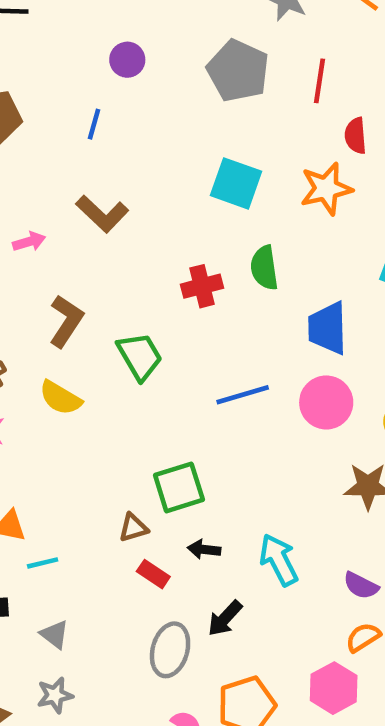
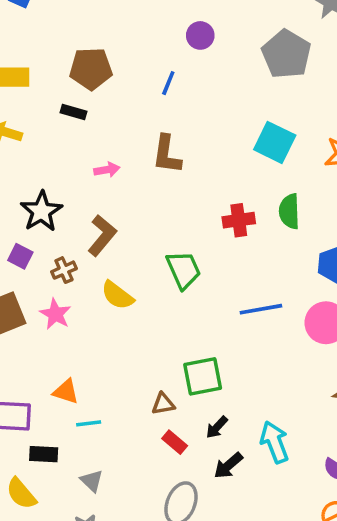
brown L-shape: (102, 214) -> (167, 154), turned 48
brown L-shape: (66, 321) -> (102, 235), moved
black arrow: (204, 549) -> (217, 427), turned -60
black arrow: (225, 618) -> (228, 466), moved

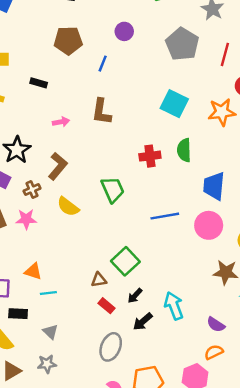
brown pentagon: (91, 69) -> (68, 41), moved
pink star: (55, 314) -> (26, 219), turned -30
green square: (203, 376) -> (125, 261), turned -32

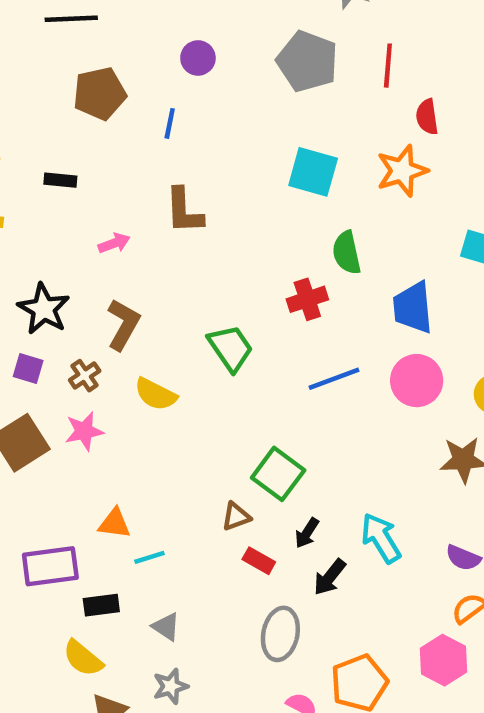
red cross: (150, 156) -> (307, 299), moved

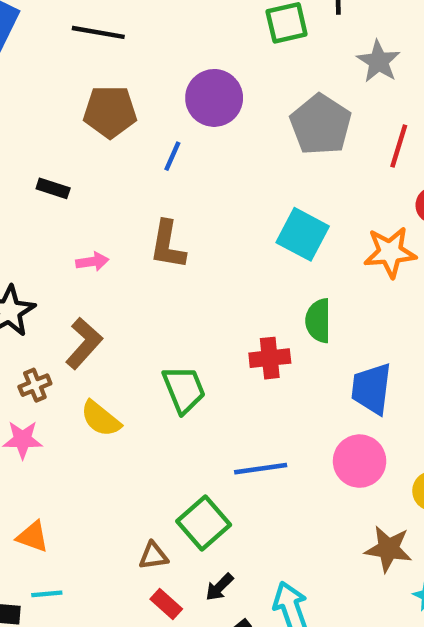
purple circle: (198, 58) -> (214, 98), size x1.6
blue line: (334, 379) -> (261, 469), moved
cyan line: (149, 557) -> (47, 594), moved

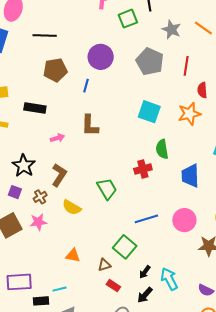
black rectangle: (53, 188) -> (35, 108), size x1.5
pink circle: (360, 461) -> (184, 220), moved
orange triangle: (33, 537) -> (73, 255), moved
black arrow: (219, 587) -> (145, 272), moved

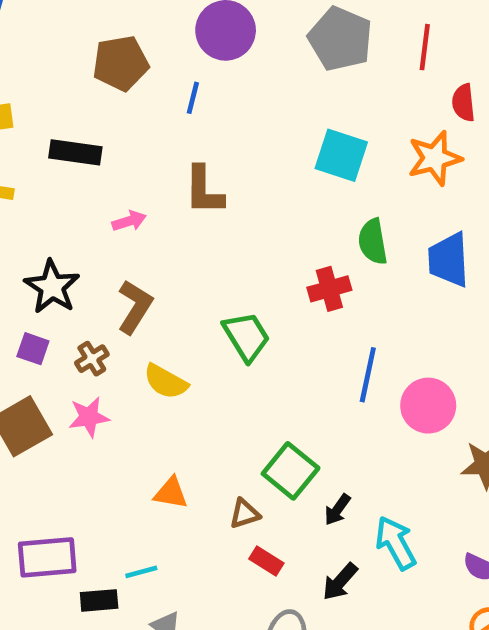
blue trapezoid: (190, 176) -> (449, 260), moved
blue line: (146, 219) -> (368, 375), moved, turned -60
black arrow: (145, 272) -> (337, 510), moved

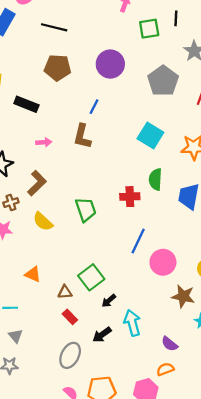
blue line: (193, 98) -> (94, 107), moved

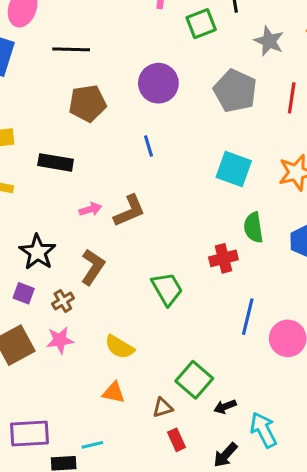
blue line: (94, 107) -> (149, 146), turned -32
brown L-shape: (82, 136) -> (129, 211), moved, turned -115
yellow semicircle: (43, 222) -> (120, 347), moved
black arrow: (109, 301) -> (225, 407), turned 32
red rectangle: (70, 317) -> (176, 440), turned 32

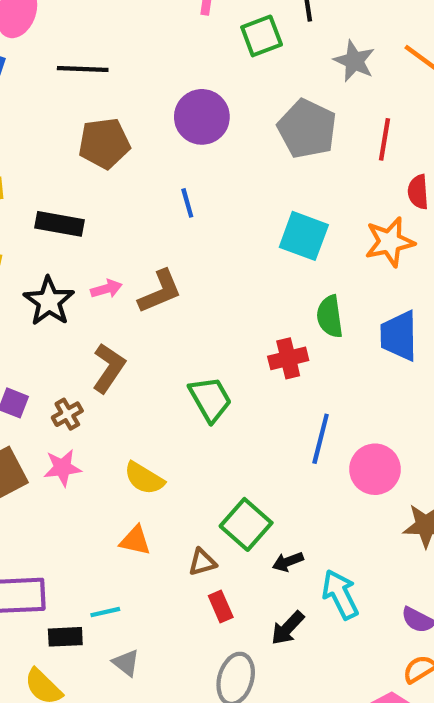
black star: (37, 252) -> (49, 301), moved

